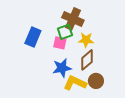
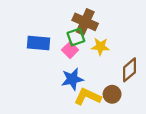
blue rectangle: (33, 37) -> (39, 43), turned 72
pink square: (60, 43) -> (70, 50), turned 32
brown diamond: (87, 60) -> (130, 70), moved

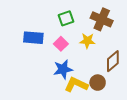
brown cross: (85, 22) -> (102, 19), moved
green square: (76, 37) -> (66, 18), moved

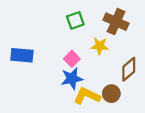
blue rectangle: (33, 38) -> (22, 55), moved
pink square: (61, 44) -> (72, 59), moved

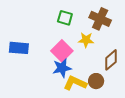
green square: (75, 20) -> (65, 18), turned 35
pink square: (72, 59) -> (62, 51), size x1.5

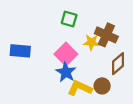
brown cross: (100, 19) -> (106, 35), moved
blue star: (62, 68) -> (66, 72), turned -30

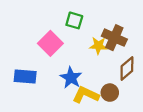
blue rectangle: (20, 51) -> (25, 77), moved
pink square: (66, 54) -> (50, 43), moved

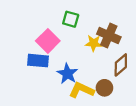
blue rectangle: (25, 77) -> (38, 61), moved

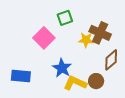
green square: (71, 19) -> (65, 18), turned -35
blue rectangle: (38, 61) -> (21, 76), moved

